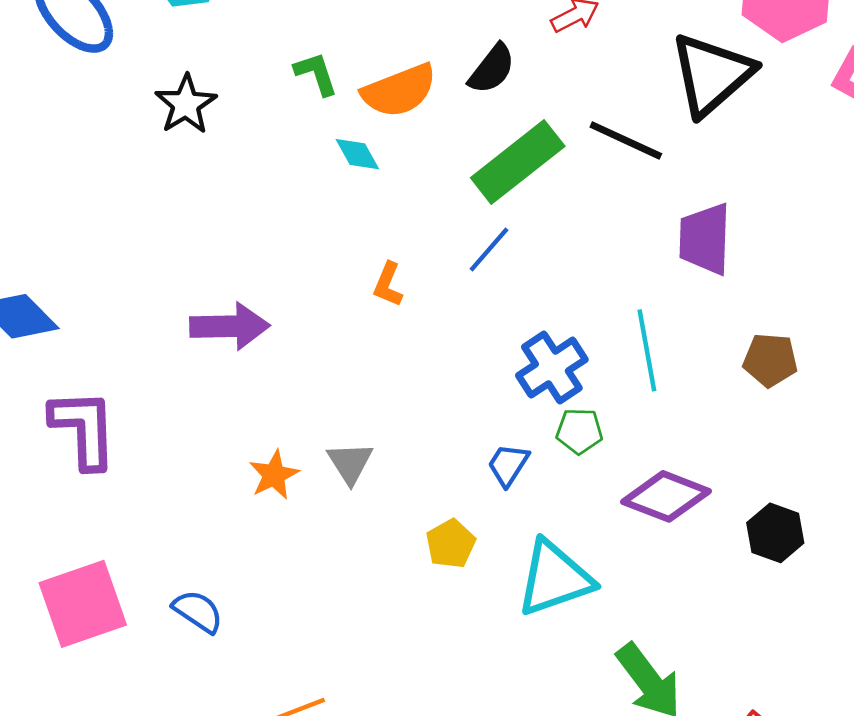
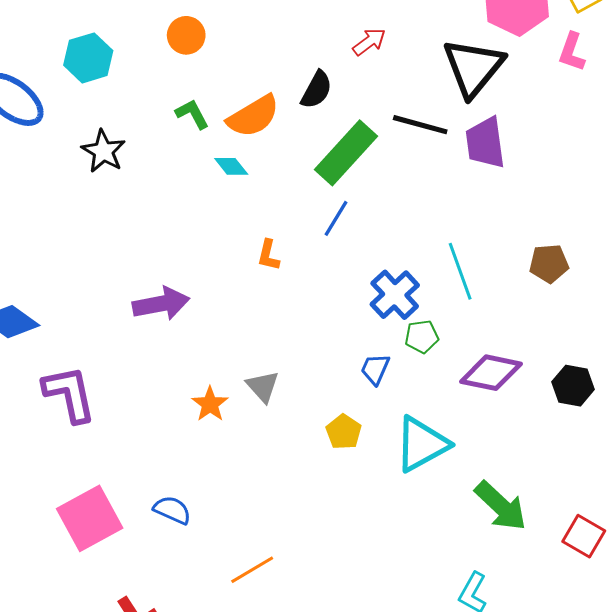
purple trapezoid: (705, 239) -> (485, 143), moved

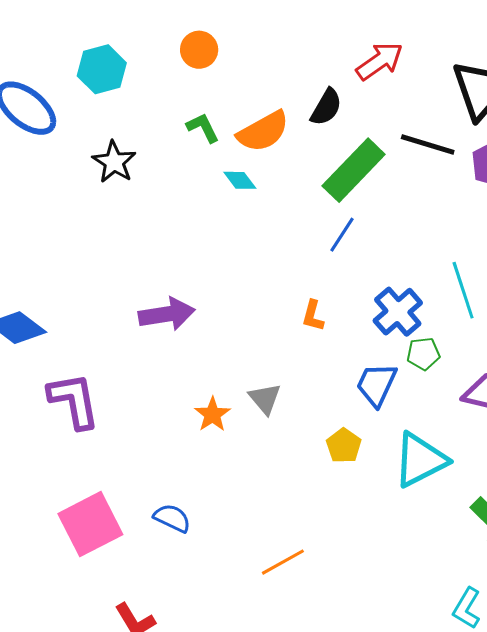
red arrow: (369, 42) -> (380, 61), size x1.4
orange L-shape: (268, 255) -> (313, 316), moved
blue trapezoid: (375, 369) -> (376, 384), size x1.4
orange line: (252, 570) -> (283, 562), moved

